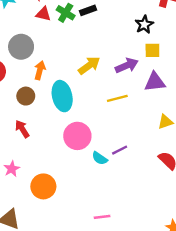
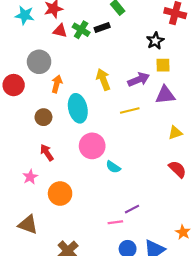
yellow arrow: (89, 66) -> (103, 80), turned -75
brown circle: (26, 96) -> (43, 117), moved
red arrow: (22, 129) -> (47, 153), moved
purple line: (120, 150) -> (132, 209), moved

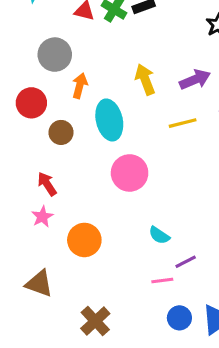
red circle: (14, 85) -> (31, 103), moved
red arrow: (47, 153) -> (47, 184), moved
cyan semicircle: (113, 167) -> (159, 235), moved

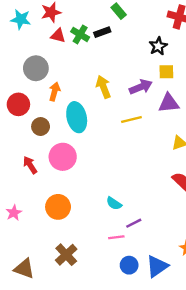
pink circle: (130, 173) -> (63, 157), moved
pink star: (42, 217) -> (14, 213), moved
brown triangle: (39, 284) -> (24, 269), moved
brown cross: (95, 321) -> (66, 255), moved

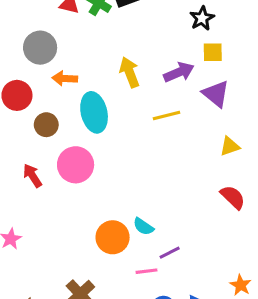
orange arrow: (55, 92) -> (65, 78), turned -102
purple triangle: (169, 103) -> (216, 94), turned 45
orange circle: (58, 207) -> (113, 237), moved

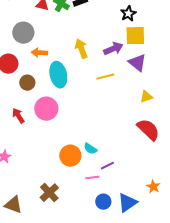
yellow square: (213, 52) -> (135, 36), size x1.5
red semicircle: (233, 197) -> (148, 130), size x1.4

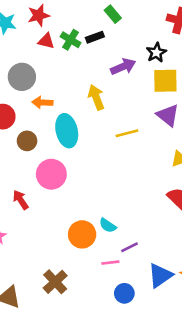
purple arrow: (113, 49) -> (123, 67), moved
red arrow: (18, 116) -> (21, 200), moved
blue triangle: (127, 203) -> (160, 275), moved

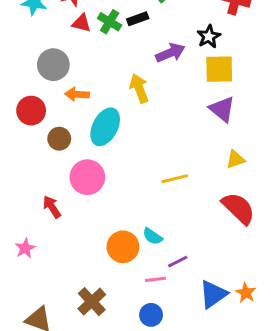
cyan ellipse: (67, 131) -> (105, 127), turned 40
yellow line: (127, 133) -> (175, 179), moved
blue circle: (124, 293) -> (151, 315), moved

